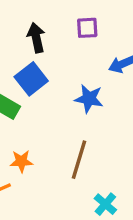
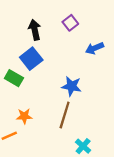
purple square: (87, 28) -> (70, 23), turned -35
blue star: (89, 99) -> (72, 86), moved

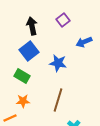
green rectangle: (14, 78) -> (22, 76), moved
blue star: (72, 86) -> (58, 63), moved

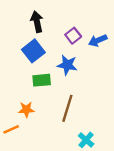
purple square: (63, 20) -> (73, 36), moved
green rectangle: (22, 76) -> (42, 80), moved, turned -35

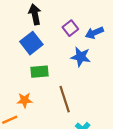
blue star: (67, 65) -> (81, 57), moved
brown line: (67, 108) -> (65, 99), turned -35

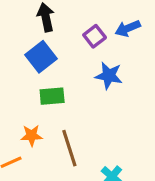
blue arrow: (94, 33) -> (128, 28), moved
brown line: (65, 99) -> (69, 148), moved

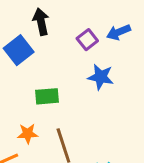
blue square: (41, 57) -> (19, 50), moved

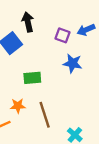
purple square: (87, 40) -> (63, 35), turned -32

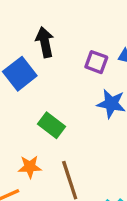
green rectangle: (32, 78) -> (51, 125), turned 42

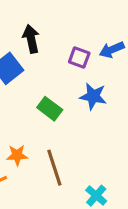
green rectangle: (51, 125) -> (50, 109), moved

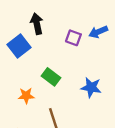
blue star: (93, 96) -> (91, 87), moved
orange star: (17, 155) -> (26, 96), moved

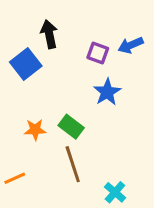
green rectangle: (51, 77) -> (71, 127), moved
blue star: (91, 87) -> (107, 92), moved, turned 30

